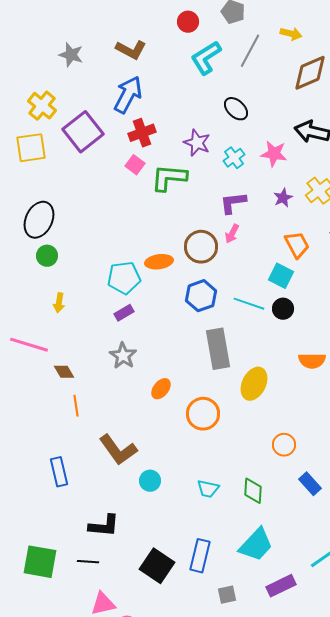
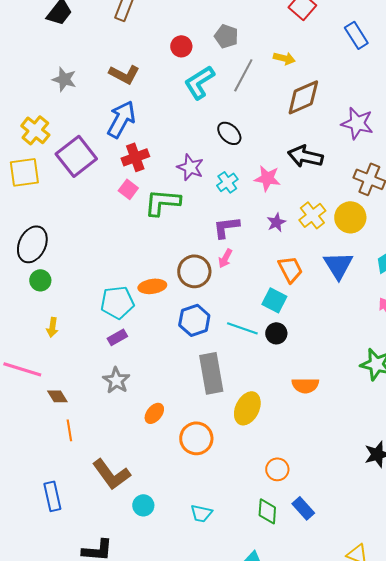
green diamond: (253, 491) -> (267, 511), moved

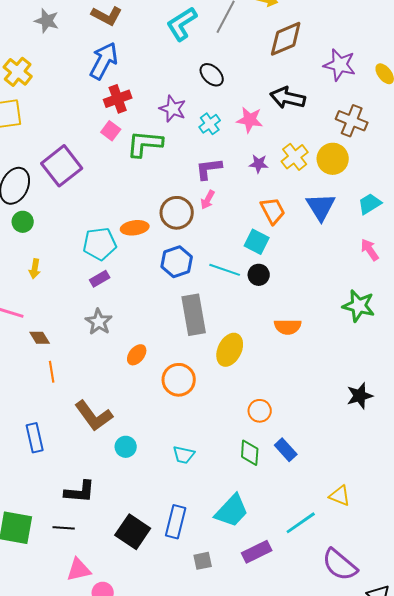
purple square: (76, 156) -> (62, 166), moved
purple star: (276, 222) -> (259, 164), turned 30

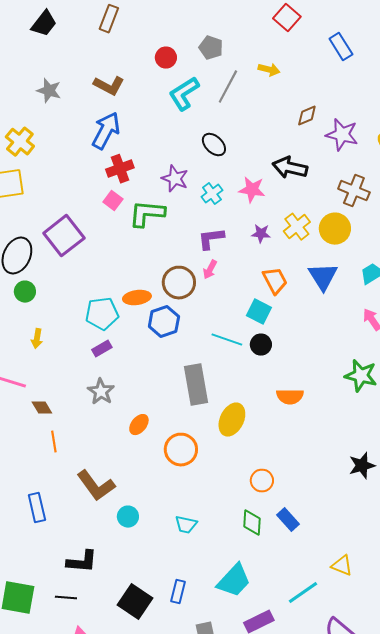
brown diamond: (286, 39) -> (307, 116), moved, size x0.6
blue hexagon: (177, 262) -> (164, 322), moved
blue rectangle: (176, 522) -> (178, 592), size x0.7

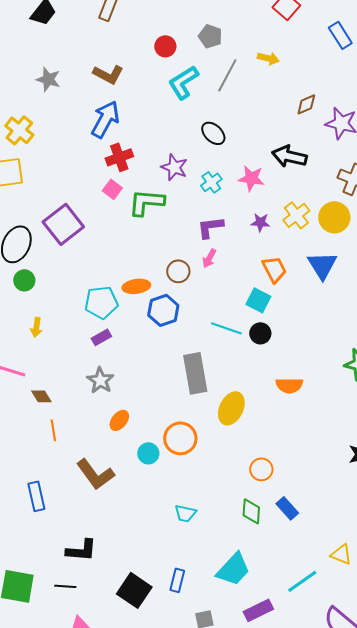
brown circle: (179, 283) -> (178, 271), size x0.7
orange ellipse: (139, 425) -> (119, 420), moved
cyan circle: (128, 517) -> (148, 453), moved

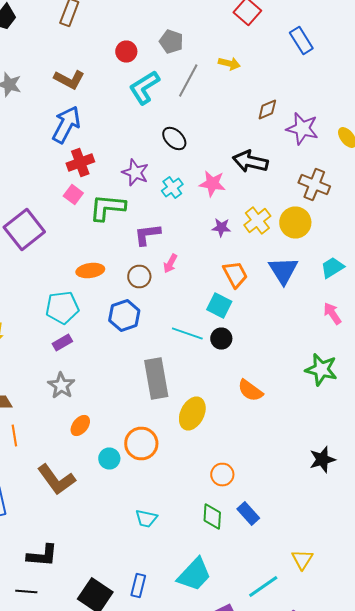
purple L-shape: (210, 227) -> (147, 234), moved
orange ellipse: (136, 286) -> (90, 270), moved
orange semicircle: (289, 385) -> (250, 390), turned 36
yellow triangle: (341, 554) -> (302, 560), turned 40

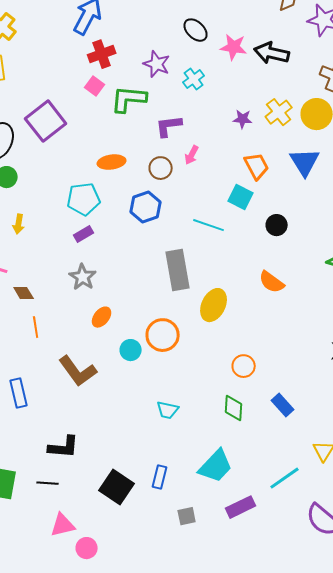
pink star: (212, 184) -> (234, 47), moved
black circle: (221, 338) -> (277, 225), moved
blue rectangle: (248, 514) -> (283, 405), moved

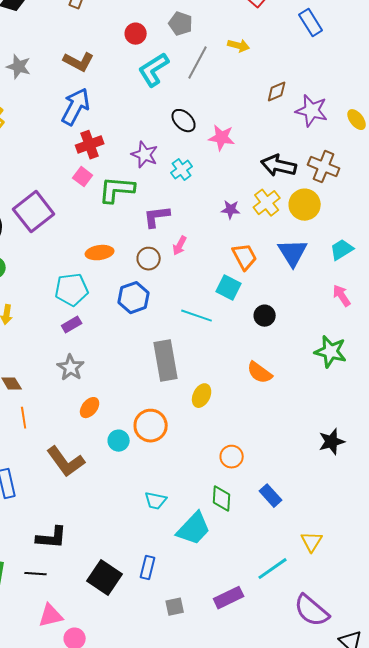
black arrow: (272, 53) -> (279, 166), moved
yellow ellipse: (214, 305) -> (202, 396), size x0.7
cyan trapezoid: (216, 466) -> (194, 529), moved

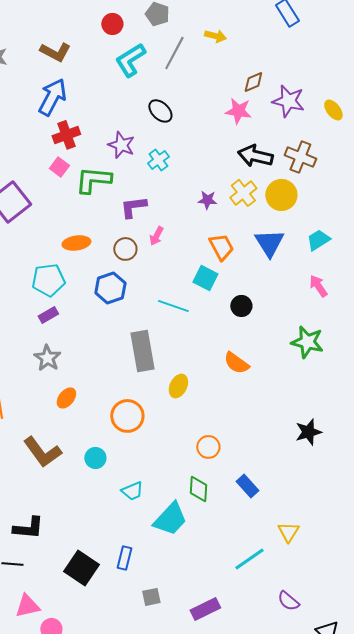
pink star: (222, 138) -> (238, 111), moved
cyan circle: (119, 441) -> (95, 458), moved
cyan trapezoid: (156, 501) -> (132, 491), turned -35
purple rectangle: (229, 598) -> (205, 609), moved
purple semicircle: (312, 611) -> (288, 601), size x0.6

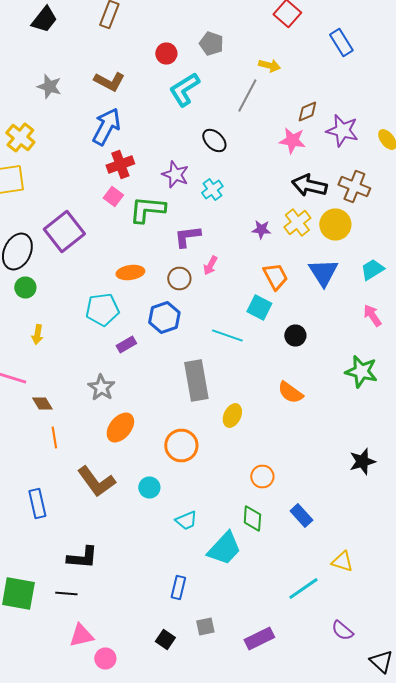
gray line: (174, 53) -> (247, 96), moved
purple rectangle: (48, 315) -> (126, 344), moved
orange ellipse: (66, 398) -> (120, 428), size x1.4
yellow triangle: (288, 532) -> (342, 562), turned -45
black square: (81, 568) -> (165, 640), moved, size x0.6

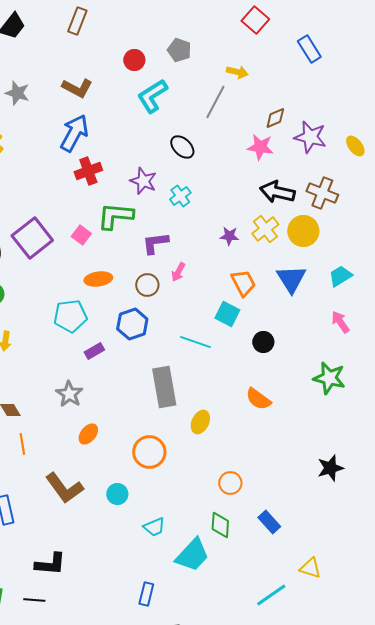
pink square: (113, 196) -> (81, 235), moved
orange ellipse: (120, 428) -> (88, 434), size x0.7

